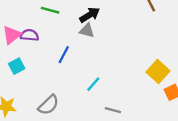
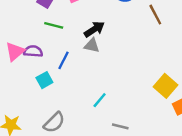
blue line: (64, 55) -> (64, 60), moved
cyan square: (17, 66) -> (44, 80), moved

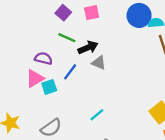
black arrow: (94, 29) -> (88, 48), moved
pink triangle: (15, 52) -> (35, 78), moved

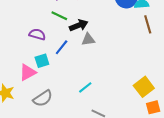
gray triangle: (99, 63) -> (88, 40), turned -32
pink triangle: (35, 78) -> (28, 72), moved

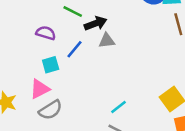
pink triangle: (28, 72) -> (40, 89), moved
cyan line: (85, 87) -> (119, 107), moved

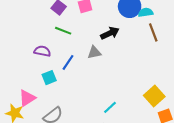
black arrow: (96, 23) -> (110, 33), moved
pink triangle: (40, 89) -> (27, 98), moved

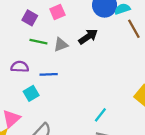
gray triangle: (94, 52) -> (61, 45), moved
blue line: (68, 62) -> (49, 74), turned 63

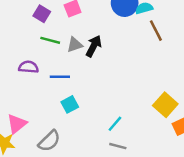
black arrow: (88, 37) -> (94, 46), moved, turned -30
cyan square: (31, 93) -> (70, 104), moved

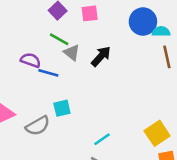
gray triangle: (75, 45) -> (72, 53), moved, turned 42
blue line: (60, 77) -> (48, 73), moved
gray semicircle: (49, 141) -> (38, 126), moved

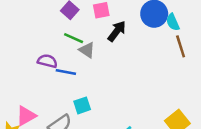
cyan semicircle: (161, 32) -> (173, 22), turned -108
black arrow: (101, 56) -> (117, 31), moved

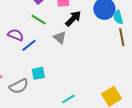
gray triangle: (87, 50) -> (60, 38), moved
blue line: (66, 72) -> (29, 45), turned -56

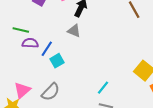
green line: (39, 20) -> (21, 30), moved
cyan square: (38, 73) -> (57, 61), moved

